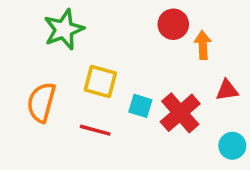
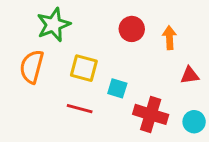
red circle: (173, 24) -> (132, 29), moved
orange semicircle: (41, 102) -> (32, 67), moved
red cross: (180, 113) -> (151, 114), moved, turned -32

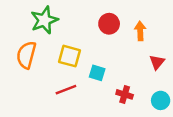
red triangle: (190, 75) -> (157, 62), turned -42
red line: (80, 109) -> (66, 90), turned -36
red cross: (151, 114) -> (125, 94), size x0.6

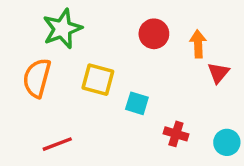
red triangle: (157, 62) -> (218, 73), moved
red line: (66, 90) -> (57, 144), moved

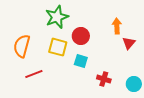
green star: (62, 29) -> (57, 17), moved
red circle: (154, 34) -> (81, 36), moved
red line: (57, 144) -> (34, 74), moved

